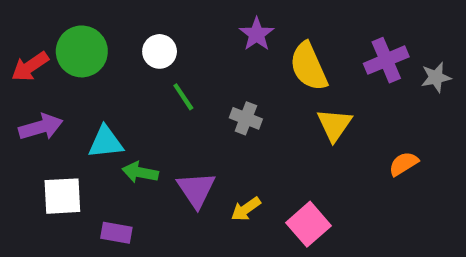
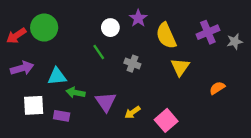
white circle: (160, 51) -> (110, 28), moved
purple rectangle: (116, 233) -> (62, 116), moved

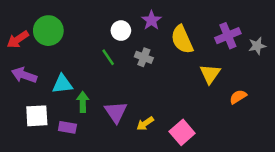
gray cross: (132, 64) -> (144, 57), moved
yellow triangle: (180, 67) -> (210, 74), moved
purple arrow: (22, 68) -> (24, 75), turned -145
green arrow: (76, 93) -> (83, 102), turned 78

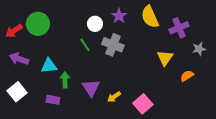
yellow semicircle: (182, 39) -> (150, 17), moved
gray star: (257, 46) -> (199, 49), moved
gray cross: (144, 57) -> (113, 45), size x1.5
white square: (37, 116) -> (17, 92), moved, turned -36

